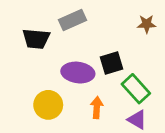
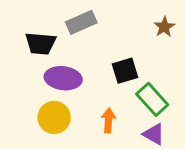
brown star: (147, 24) -> (164, 27), turned -30
purple ellipse: (78, 73) -> (63, 78), moved

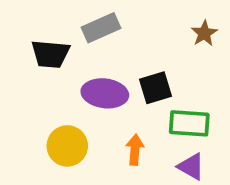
purple ellipse: (63, 78) -> (105, 93), moved
green rectangle: (152, 99) -> (189, 123), turned -44

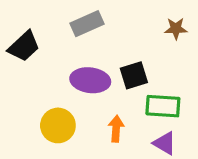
brown star: (204, 33) -> (176, 29), turned 30
black trapezoid: (50, 54) -> (24, 46), moved, turned -48

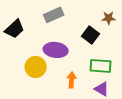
black square: (134, 75) -> (91, 35), moved, turned -36
yellow circle: (58, 125) -> (36, 67), moved

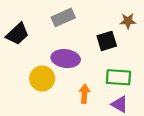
black square: (91, 35) -> (107, 41), turned 36

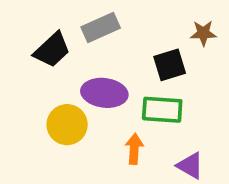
black trapezoid: (17, 34) -> (52, 50), moved
green rectangle: (118, 77) -> (162, 110), moved

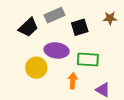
black square: (170, 65) -> (80, 27), moved

